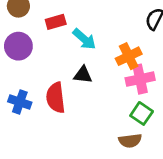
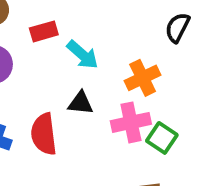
pink cross: (140, 79) -> (131, 122), moved
green square: (142, 113) -> (162, 138), moved

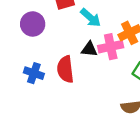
pink cross: (131, 122) -> (111, 47), moved

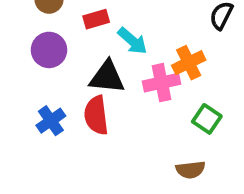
black triangle: (89, 49) -> (107, 77), moved, size x1.5
blue cross: (34, 73) -> (51, 121), turned 36

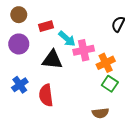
orange cross: (189, 63) -> (106, 63), moved
pink cross: (161, 83) -> (84, 50), moved
red semicircle: (96, 115) -> (46, 95), moved

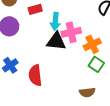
cyan arrow: (67, 39) -> (55, 21), turned 54
black triangle: (52, 60) -> (56, 41), moved

